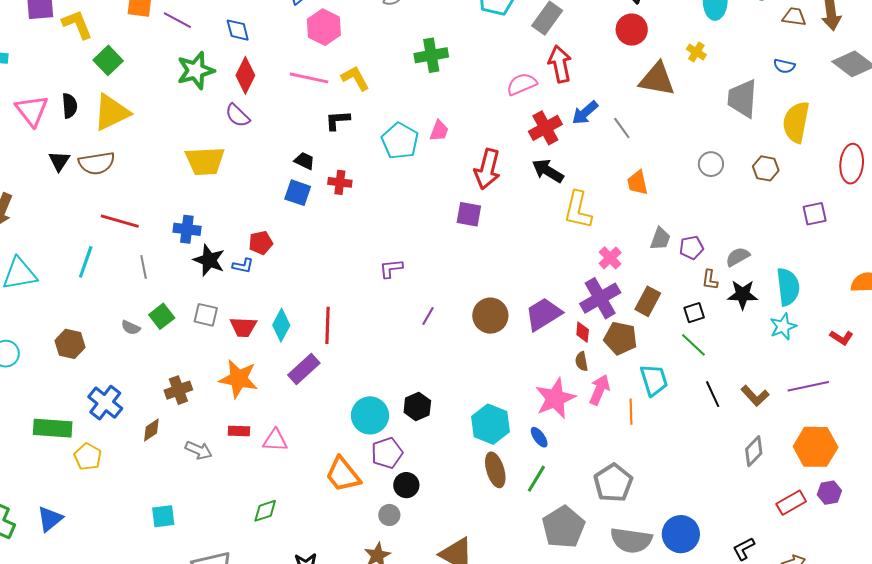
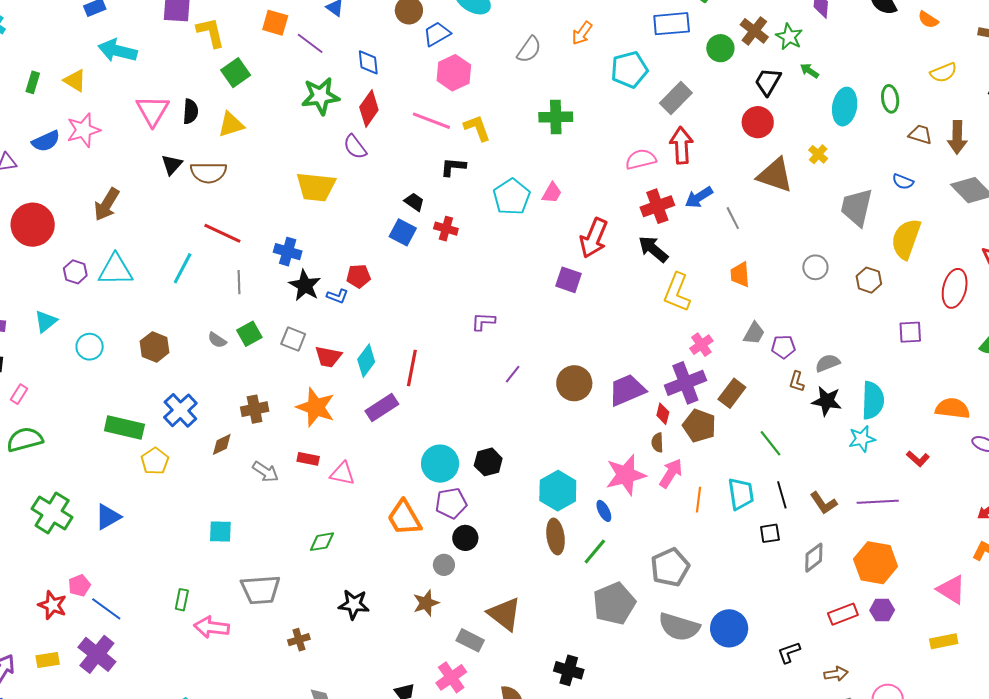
yellow triangle: (111, 112) -> (231, 125), size x0.7
black square: (694, 313) -> (770, 533), moved
cyan trapezoid: (654, 380) -> (741, 494), moved

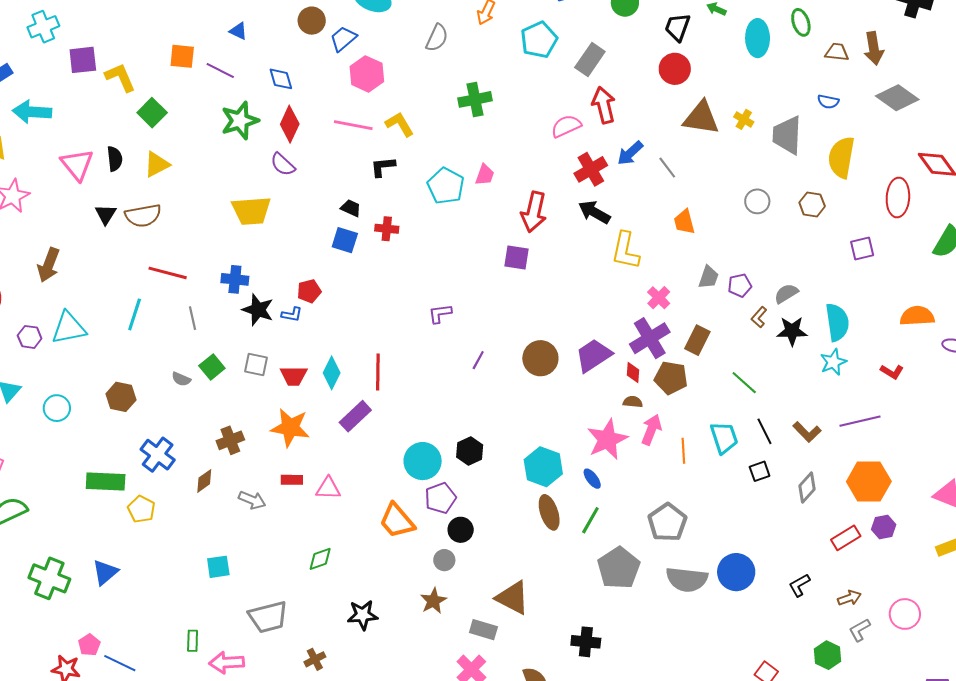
yellow cross: (818, 154) -> (744, 119), moved
brown L-shape: (797, 381) -> (759, 317), turned 35
brown semicircle: (657, 443) -> (633, 402), turned 108

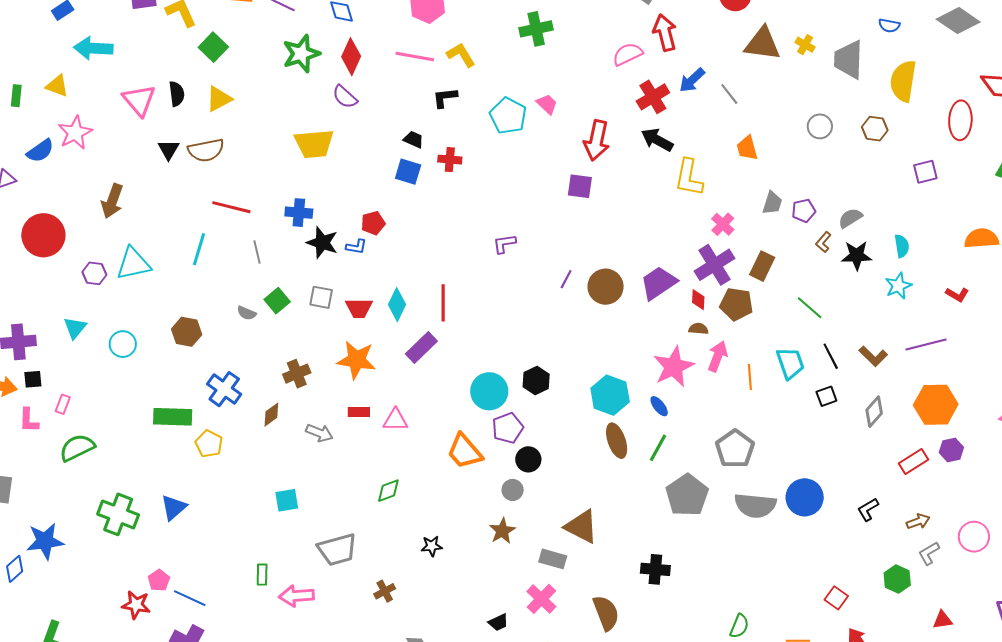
pink trapezoid: (485, 175) -> (547, 104), turned -65
cyan semicircle: (837, 322) -> (902, 246), size x0.6
purple line: (478, 360) -> (566, 279), moved
black star: (363, 615) -> (432, 546), size x0.7

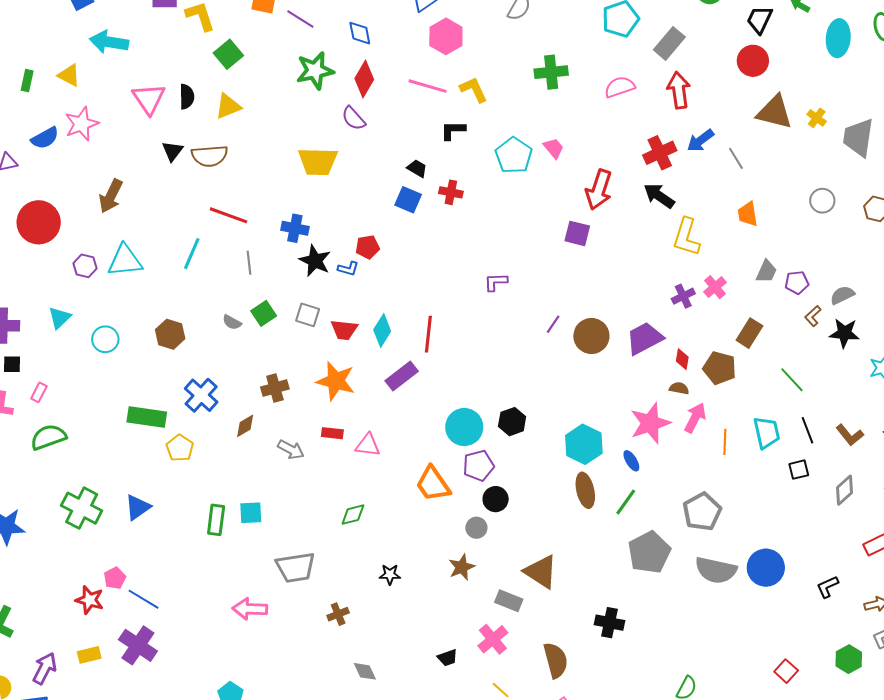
pink semicircle: (628, 54) -> (620, 87), moved
purple cross: (715, 265) -> (683, 296), moved, size x0.6
green rectangle: (262, 575) -> (216, 520), moved, size x1.4

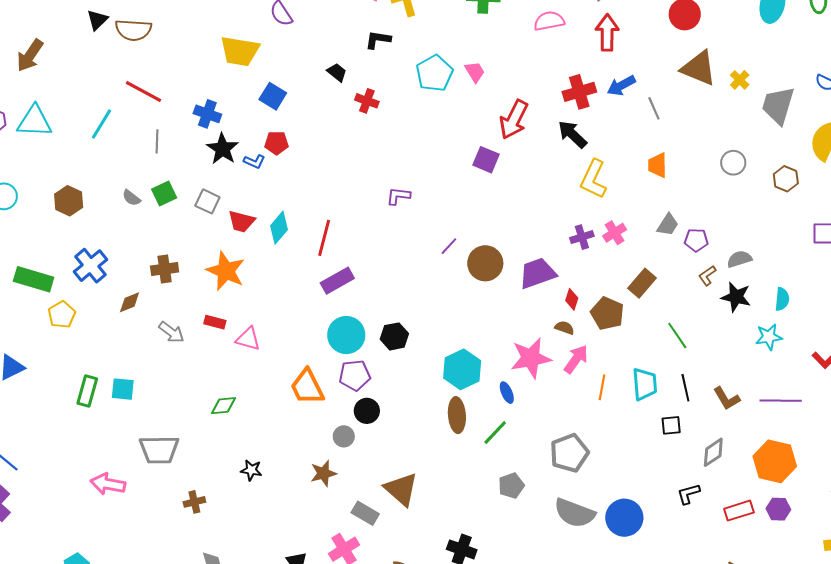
blue square: (408, 200) -> (273, 96), moved
purple rectangle: (402, 376) -> (337, 281), moved
gray pentagon: (649, 552) -> (511, 486), size x0.6
black L-shape: (827, 587) -> (688, 494), moved

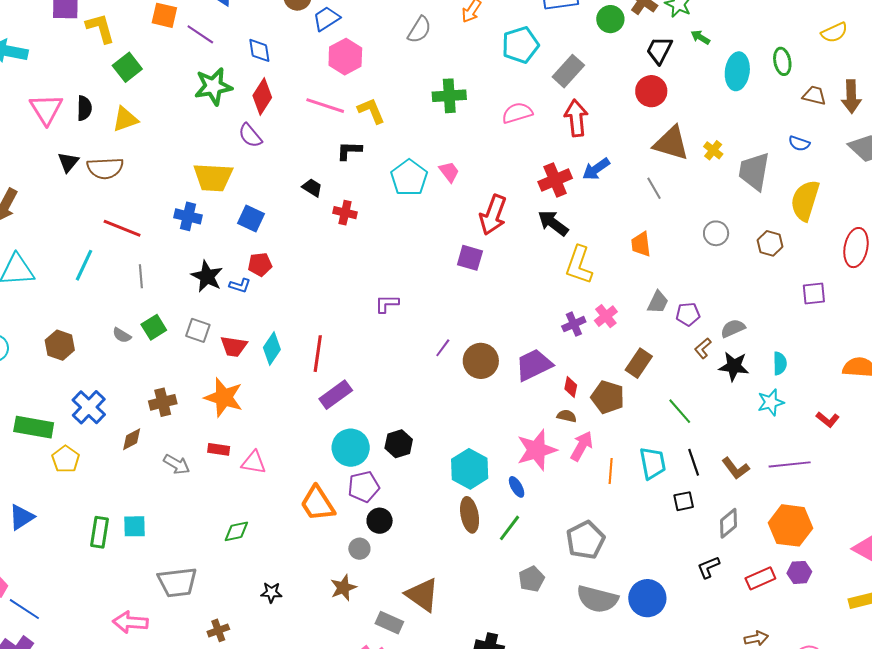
gray line: (654, 108) -> (654, 188), moved
blue cross: (207, 114) -> (188, 216), moved

